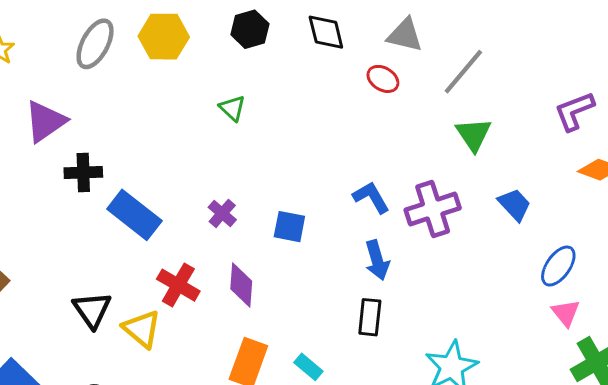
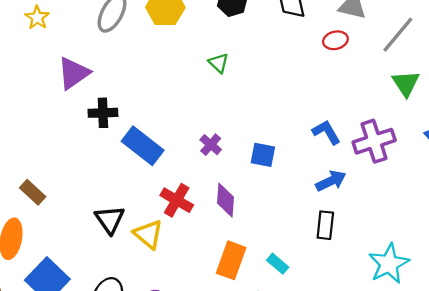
red ellipse: (383, 79) -> (335, 40), turned -45
blue arrow: (377, 260) -> (331, 181), turned -100

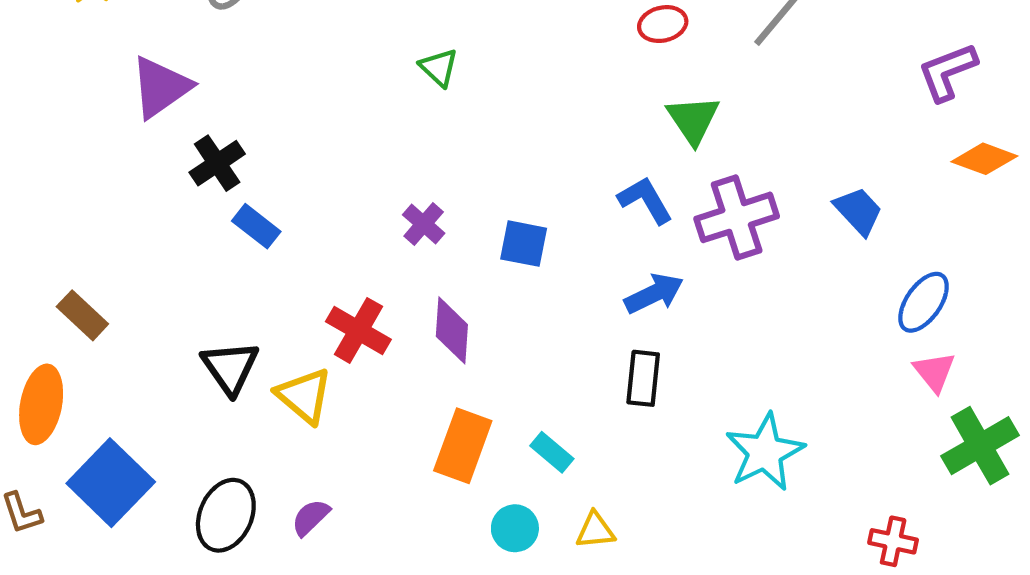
green triangle: (406, 83) -> (693, 120), moved
black cross: (103, 113) -> (217, 163), turned -32
blue rectangle: (143, 146) -> (256, 226), moved, size x0.6

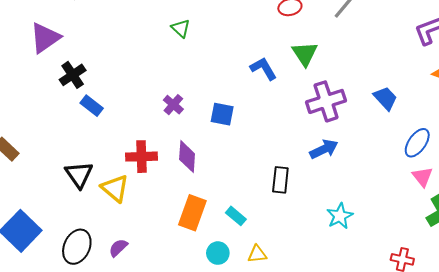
blue L-shape: (645, 200) -> (263, 69), moved
blue arrow: (654, 294) -> (324, 149), moved
red cross: (358, 330) -> (142, 157), turned -32
cyan star: (765, 452) -> (340, 216), size x0.7

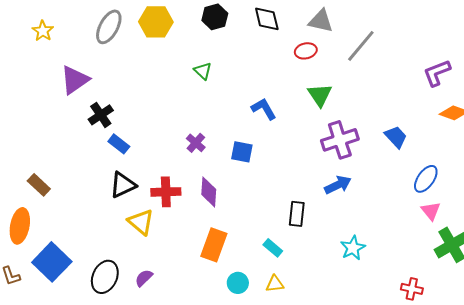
blue L-shape: (263, 69) -> (264, 109), moved
black triangle: (79, 175) -> (123, 185), moved, turned 40
cyan rectangle: (236, 216) -> (273, 248), moved

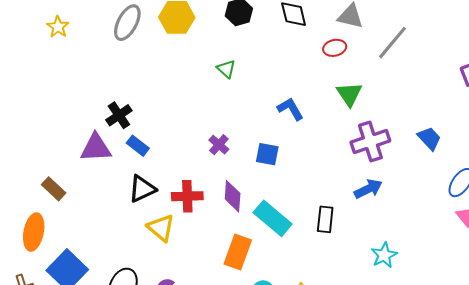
purple triangle: (75, 80) -> (96, 148), moved, turned 32
cyan rectangle: (273, 248) -> (273, 218), moved, size x1.8

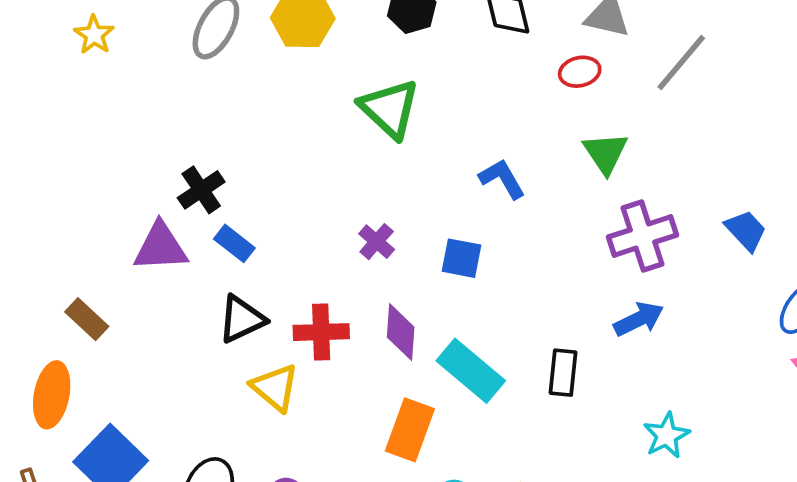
green triangle: (226, 69) -> (390, 109), size x1.8

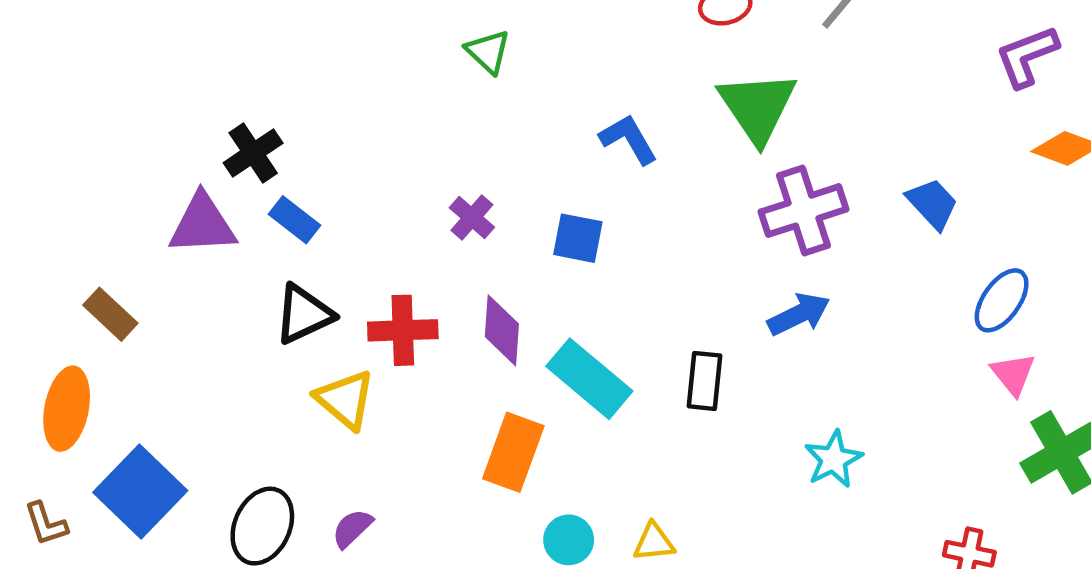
green triangle: (390, 109) -> (488, 52), size x0.6
green triangle: (606, 153) -> (757, 107), size x1.4

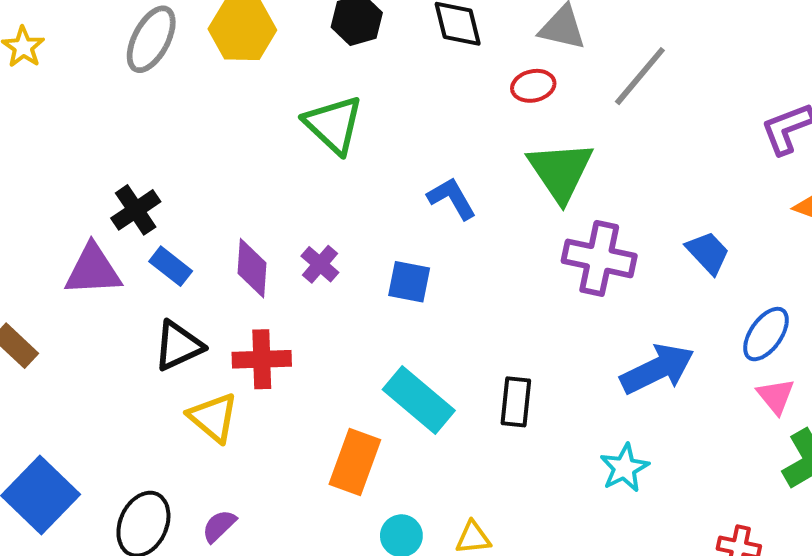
green triangle: (488, 52) -> (334, 125), size x1.6
purple cross: (804, 211) -> (599, 258), turned 30
blue arrow: (799, 314) -> (657, 369), moved, size x1.4
purple diamond: (502, 330) -> (252, 268), moved

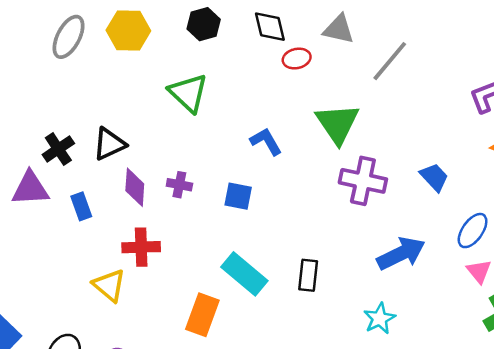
red ellipse: (533, 86) -> (297, 59), moved
purple cross: (320, 264) -> (179, 185), turned -30
blue rectangle: (171, 266) -> (81, 206), moved, turned 32
black triangle: (178, 346) -> (109, 144), moved

